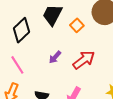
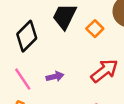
purple arrow: (55, 57) -> (55, 76), moved, turned -144

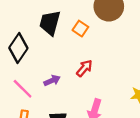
red arrow: (104, 71) -> (84, 68), moved, size x0.7

